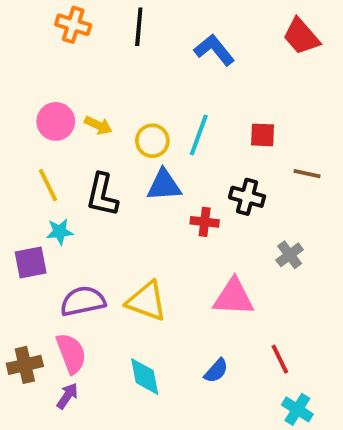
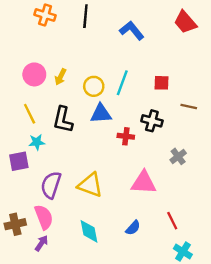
yellow arrow: (98, 125) -> (60, 77), turned 91
purple semicircle: (83, 301) -> (51, 185), turned -60

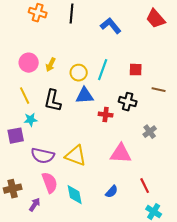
purple semicircle: (51, 185) -> (43, 156), turned -95
pink semicircle: (44, 217) -> (50, 183), moved

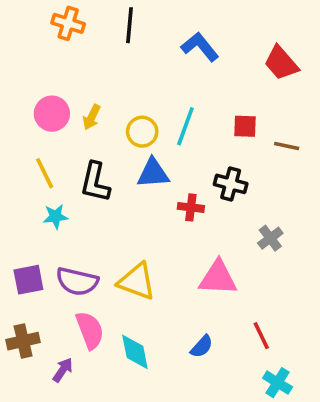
red trapezoid: (156, 19) -> (281, 63), moved
brown line: (159, 90) -> (287, 146), moved
purple square: (16, 136) -> (28, 280), moved

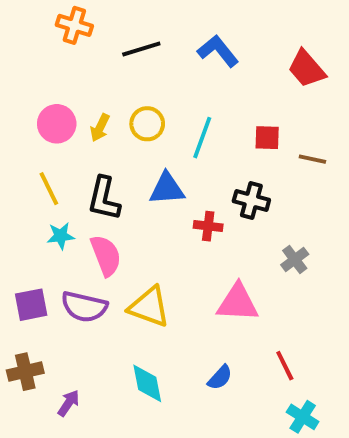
black line: (130, 25) -> (141, 49), moved, turned 68
yellow circle: (142, 132) -> (147, 124), moved
pink semicircle: (90, 330) -> (106, 256), moved

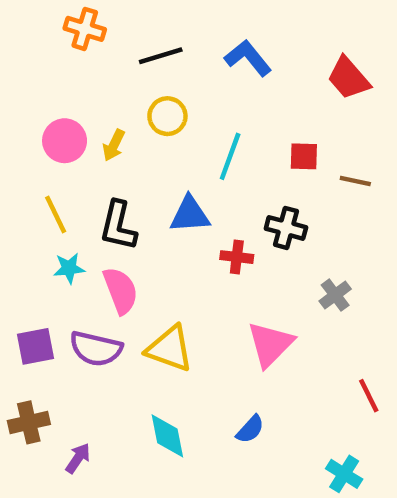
yellow circle: (147, 124) -> (167, 116), moved
pink triangle: (238, 303) -> (270, 344), turned -48
red line: (285, 366) -> (369, 396), moved

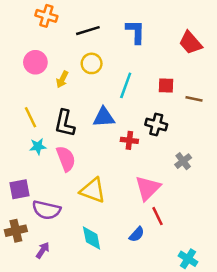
blue L-shape: (248, 58) -> (135, 32), turned 40
pink circle: (65, 141) -> (35, 62), moved
purple semicircle: (96, 349) -> (46, 210), moved
red line: (369, 396) -> (157, 216), moved

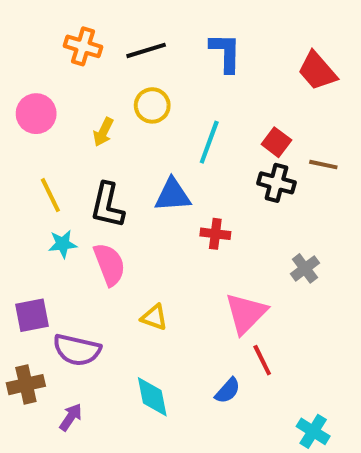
orange cross: (46, 16) -> (83, 46), moved
pink circle: (35, 62) -> (36, 114), moved
red square: (166, 85) -> (276, 142), turned 35
black cross: (156, 125) -> (276, 183), moved
yellow triangle: (93, 190) -> (154, 317), size x0.6

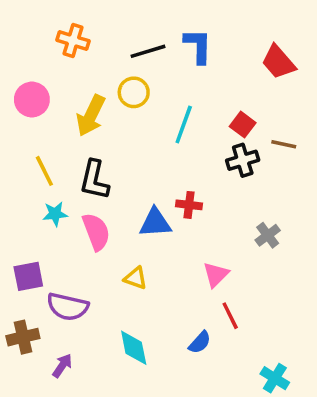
black line: (146, 50) -> (148, 51), moved
yellow arrow: (103, 132) -> (91, 116), size x1.6
black cross: (276, 183) -> (243, 160), turned -32
blue triangle: (173, 195) -> (155, 223), moved
pink triangle: (246, 313) -> (216, 275), size x0.7

